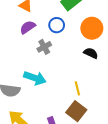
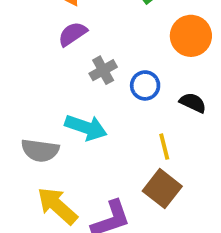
blue circle: (57, 25) -> (145, 85), moved
black semicircle: (91, 53) -> (193, 103), moved

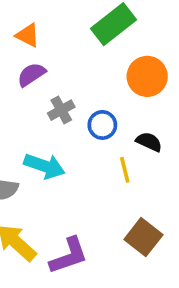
yellow line: (164, 147) -> (125, 170), moved
brown square: (162, 189) -> (143, 237), moved

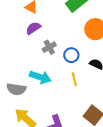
yellow line: (125, 170) -> (74, 79), moved

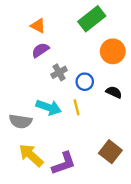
yellow line: (74, 79) -> (77, 107), moved

